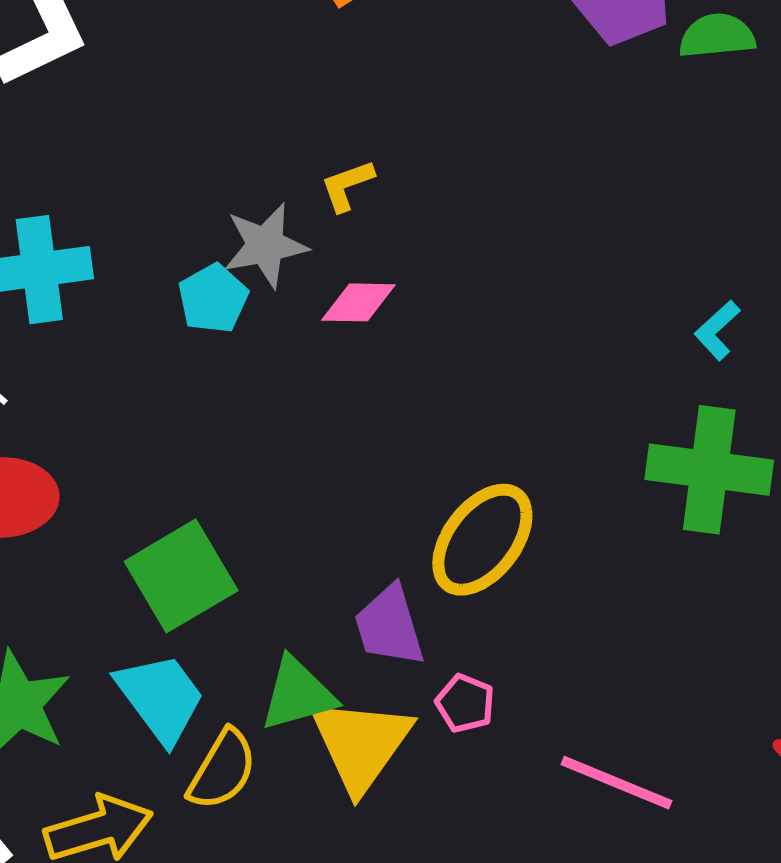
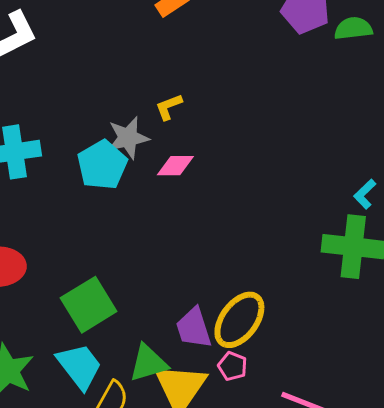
cyan pentagon: (213, 299) -> (102, 165), size x1.4
cyan L-shape: (717, 330) -> (365, 194), moved
yellow ellipse: (482, 540) -> (239, 320), moved

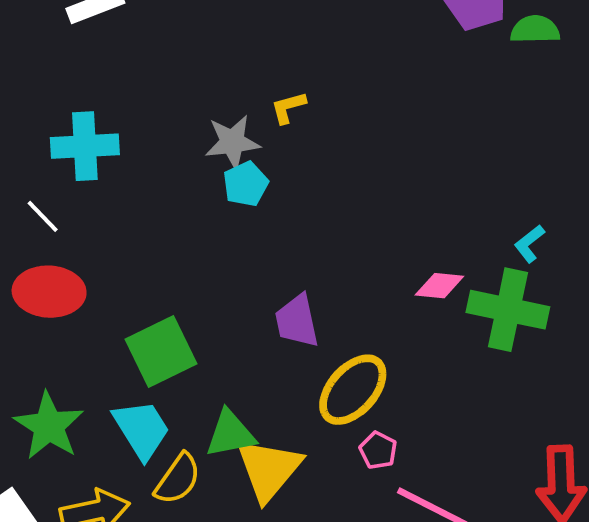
cyan pentagon: (102, 165) -> (246, 184), moved, size x0.7
pink diamond: (175, 166) -> (439, 286), moved
purple trapezoid: (194, 328) -> (297, 321), moved
pink pentagon: (233, 366) -> (378, 450), moved

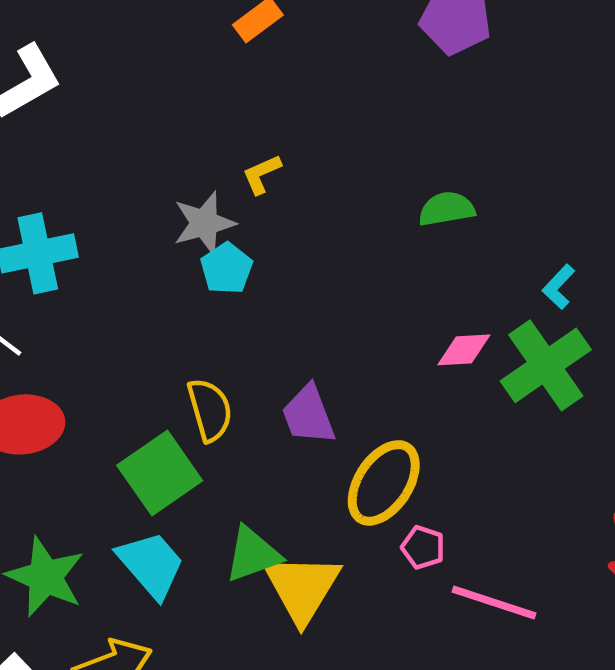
green semicircle: (535, 30) -> (447, 209), moved
green cross: (508, 310) -> (546, 365), turned -38
yellow semicircle: (178, 479) -> (210, 410), moved, turned -42

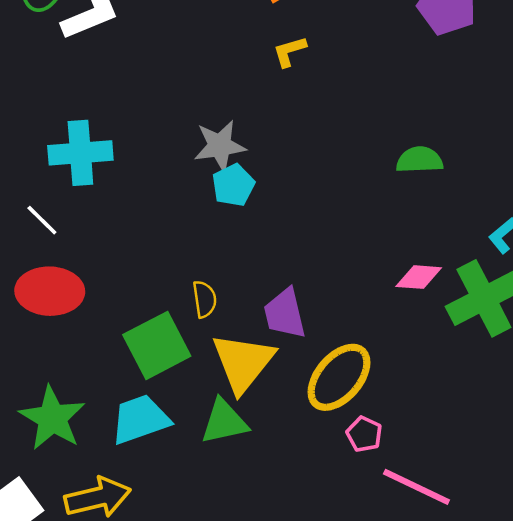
yellow L-shape: (262, 174) -> (290, 51), moved
yellow semicircle: (210, 410) -> (205, 299), size x0.7
cyan trapezoid: (151, 565) -> (140, 419), turned -76
yellow triangle: (302, 588) -> (243, 362), moved

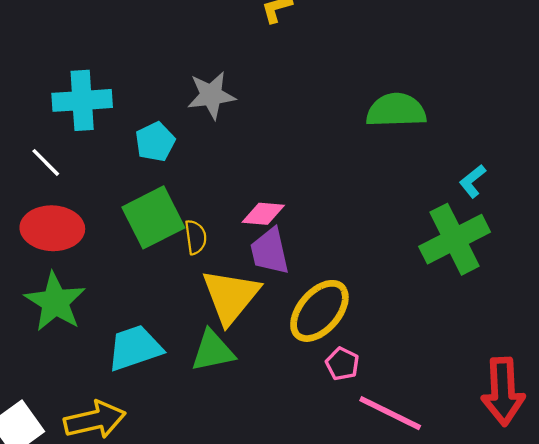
green semicircle: (420, 160) -> (396, 110), size x1.4
cyan pentagon: (233, 185) -> (155, 142), moved
pink diamond: (419, 277) -> (263, 214), moved
green square: (157, 345) -> (153, 217), moved
green star: (52, 418) -> (55, 302), moved

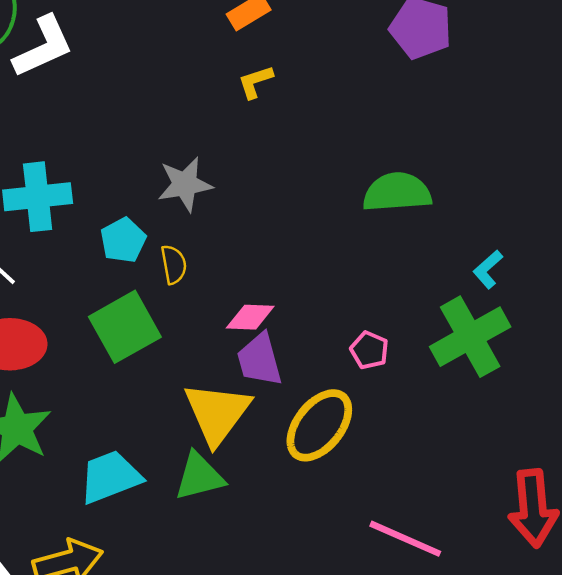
yellow semicircle: (196, 237) -> (174, 265), moved
pink pentagon: (342, 364) -> (369, 350), moved

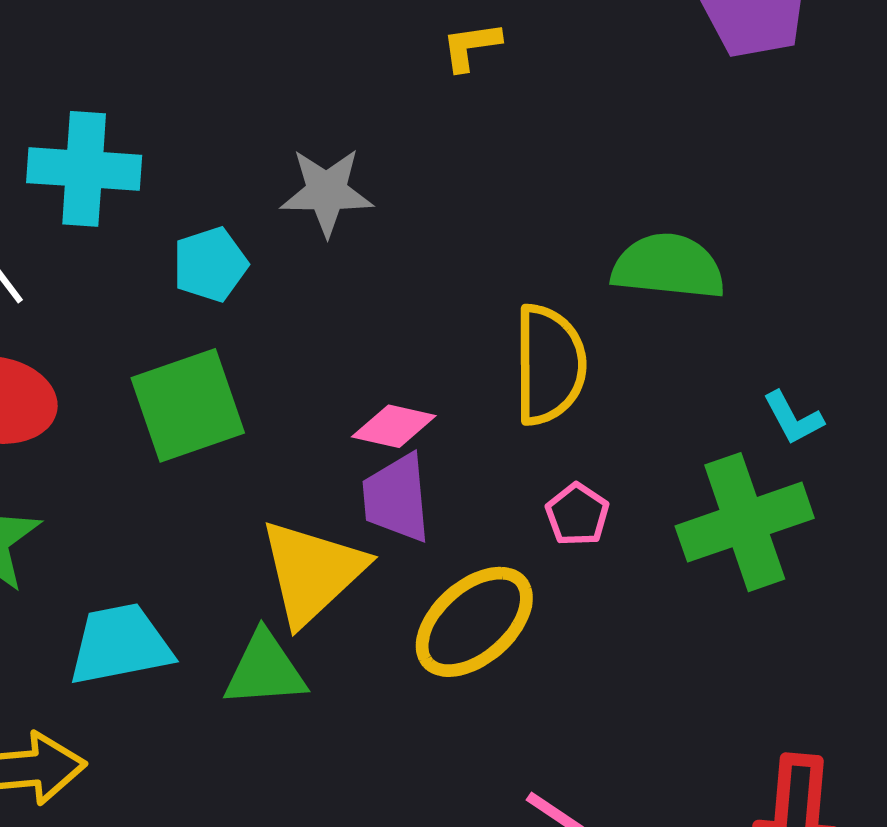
yellow semicircle: (174, 265) -> (549, 365), moved, size x1.8
cyan L-shape: (488, 269) -> (793, 418), turned -87

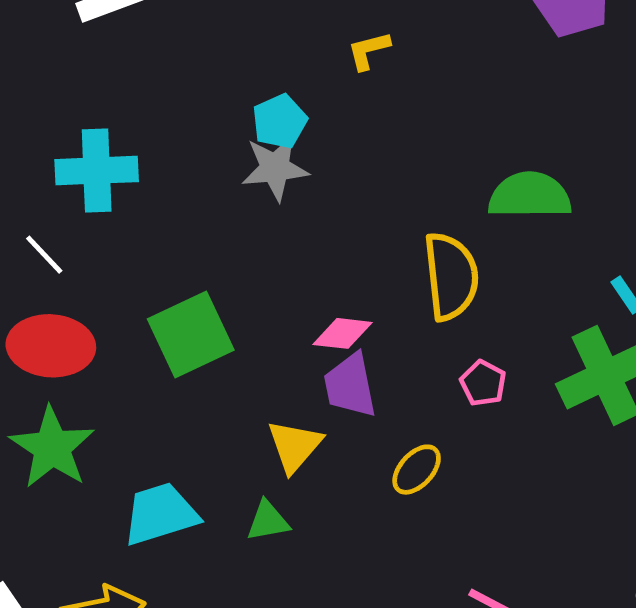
cyan pentagon: (210, 264) -> (280, 121), moved
yellow triangle: (312, 572) -> (295, 446), size x0.7
yellow ellipse: (474, 622) -> (417, 470), size x0.6
green triangle: (265, 670) -> (268, 521), size x0.7

